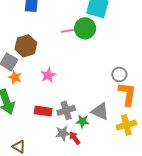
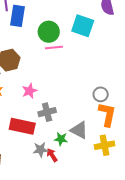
green circle: (85, 28) -> (49, 32), moved
gray cross: (66, 110) -> (47, 112), moved
red rectangle: (43, 111) -> (22, 126), size x1.4

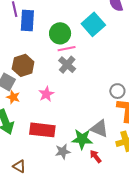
cyan square: (83, 26) -> (93, 24), turned 35
gray cross: (47, 112) -> (67, 65), moved, turned -30
green star: (61, 139) -> (82, 139), size x1.5
red arrow: (52, 155) -> (96, 156), moved

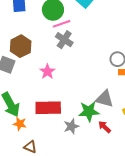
orange star: (13, 97) -> (20, 124), moved

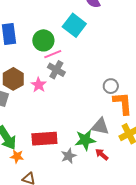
pink star: (47, 72) -> (39, 85), moved

